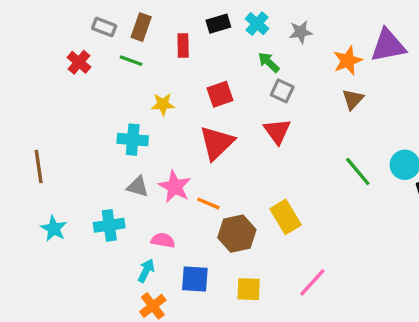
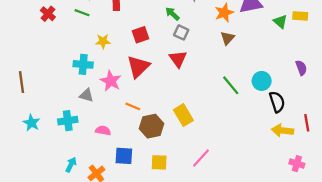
pink star: (175, 187) -> (111, 81), moved
cyan arrow: (146, 271) -> (71, 165), moved

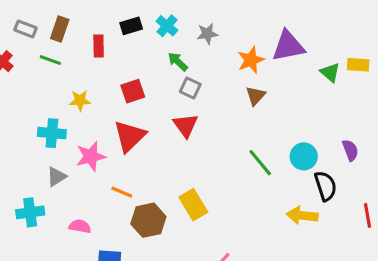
purple semicircle: (301, 68) -> (350, 150), moved
pink star: (111, 81) -> (91, 156), turned 30
gray triangle: (86, 95) -> (57, 177), turned -48
yellow arrow: (283, 131) -> (302, 215), moved

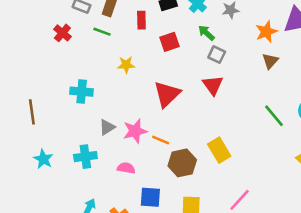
red square: (133, 91) -> (169, 42), moved
cyan cross: (52, 133) -> (82, 92), moved
pink star: (91, 156) -> (135, 131), moved

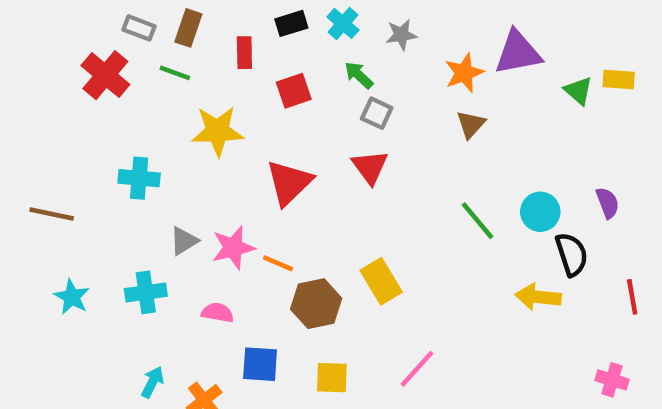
red cross: (62, 33) -> (105, 75), size x1.5
yellow star: (126, 65) -> (217, 131), size x1.6
brown line: (32, 112) -> (52, 214), turned -70

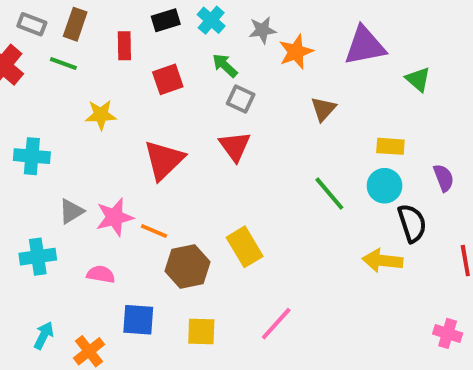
orange star: (464, 73) -> (296, 52), moved
yellow rectangle: (619, 80) -> (390, 146), moved
yellow star: (217, 131) -> (101, 115), size x0.7

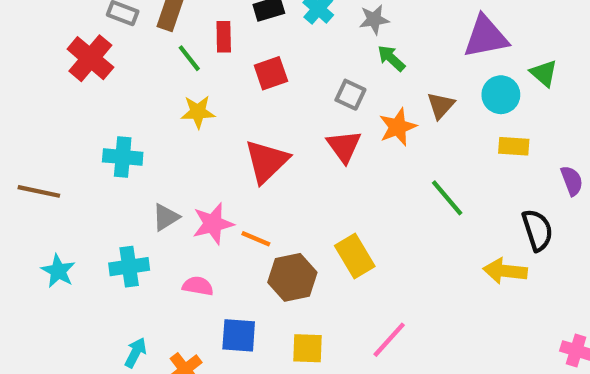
orange star: (296, 52) -> (398, 127), moved
green line: (63, 64) -> (189, 58), moved, turned 32
green arrow: (225, 66) -> (391, 58), moved
cyan circle: (385, 186) -> (501, 95), moved

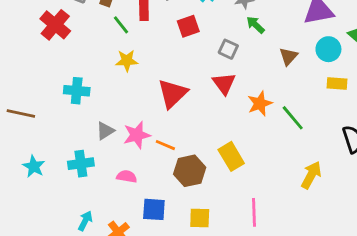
red square: (271, 73) -> (188, 26), moved
orange star: (398, 127) -> (260, 104), moved
yellow arrow: (505, 271) -> (311, 175), moved, turned 112
pink line: (389, 340) -> (254, 212), turned -44

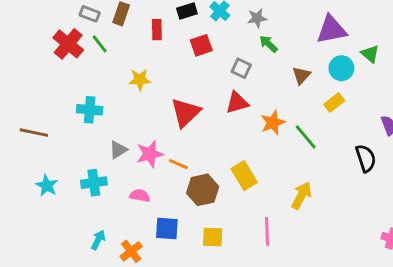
green line: (121, 25) -> (100, 44), moved
red triangle: (224, 84) -> (237, 103), turned 50
yellow rectangle: (337, 84) -> (334, 103), moved, turned -42
yellow arrow: (311, 175) -> (301, 196), moved

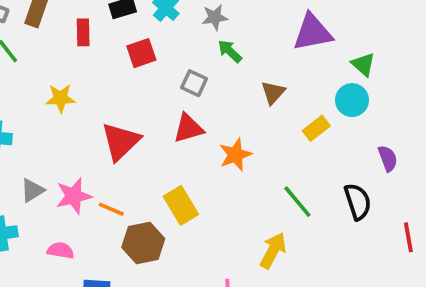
cyan circle: (341, 68) -> (352, 100), moved
green line: (306, 137) -> (297, 202), moved
yellow rectangle: (244, 176) -> (181, 205), moved

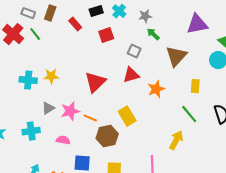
red rectangle: (83, 32) -> (75, 24), turned -40
brown triangle: (273, 93) -> (176, 56), size x1.6
yellow star: (61, 98) -> (51, 76), moved
yellow rectangle: (316, 128) -> (195, 86), moved, turned -48

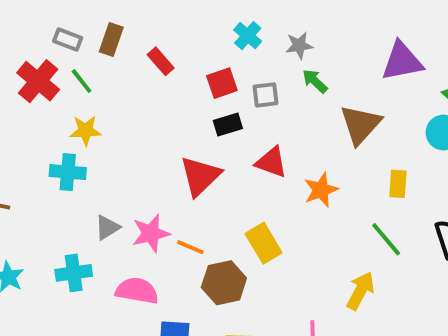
black rectangle: (96, 11) -> (228, 125), moved
gray square: (134, 51) -> (265, 95), moved, turned -32
red triangle: (131, 75) -> (271, 162), turned 36
yellow star: (51, 76) -> (86, 131), moved
pink semicircle: (63, 140) -> (137, 291), size x1.5

